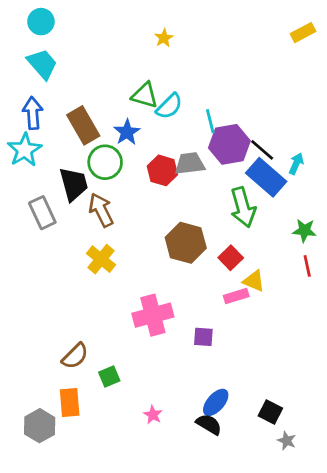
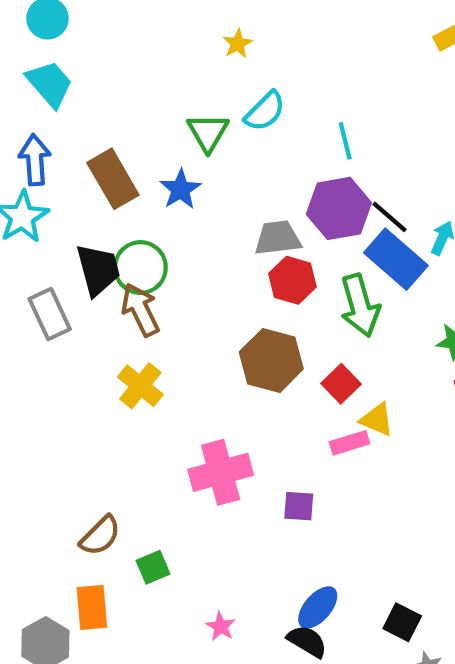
green triangle: (145, 95) -> (208, 132), turned 44
cyan semicircle: (169, 106) -> (265, 111), moved
cyan line: (210, 121) -> (345, 141), moved
green circle: (105, 162) -> (140, 268), moved
red hexagon: (162, 170) -> (292, 280), moved

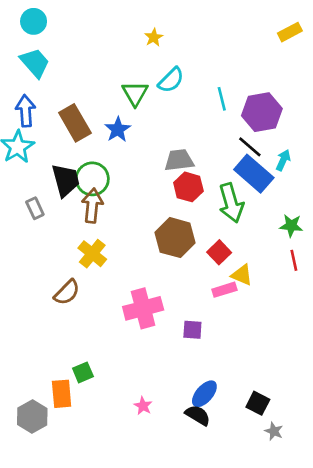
purple hexagon: (339, 208) -> (262, 112), moved
brown arrow: (140, 310) -> (92, 206), turned 32
gray rectangle: (50, 314) -> (35, 208), size x0.7
brown semicircle: (100, 536) -> (67, 292), moved
green square: (153, 567) -> (83, 372), moved

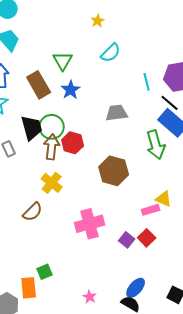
green triangle: (135, 93) -> (63, 61), moved
cyan line: (222, 99) -> (147, 82), moved
red hexagon: (188, 187) -> (73, 143), moved
red square: (219, 252) -> (147, 238), moved
purple square: (192, 330) -> (127, 240), turned 35

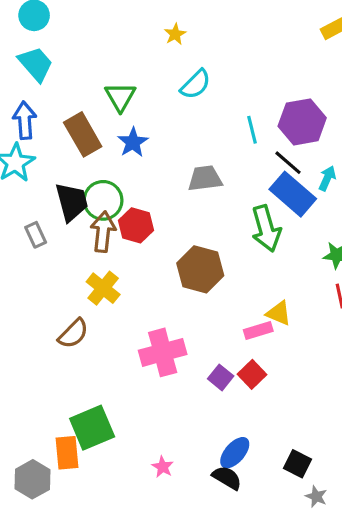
green square: (45, 272) -> (92, 428), size x1.8

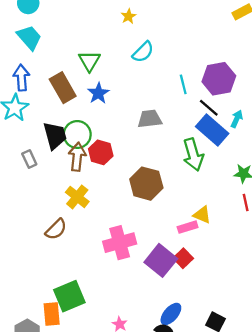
purple square: (221, 377) -> (161, 260), size x1.8

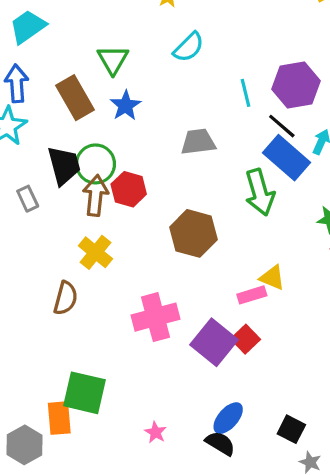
cyan trapezoid: (29, 37) -> (28, 27), turned -84
brown semicircle: (56, 229) -> (66, 298), turned -30
green square: (69, 296) -> (84, 393), turned 36

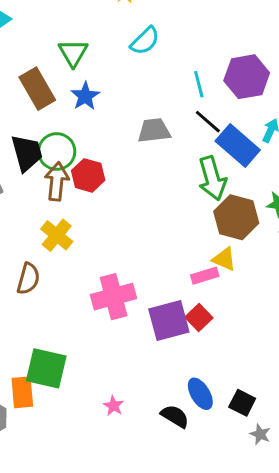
black line: (282, 126) -> (208, 122), moved
brown hexagon: (193, 233) -> (236, 217), moved
purple square: (214, 342) -> (169, 320), turned 36
blue ellipse: (228, 418) -> (200, 394), moved, turned -72

